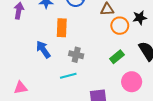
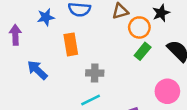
blue arrow: (43, 50) -> (37, 70), moved
green rectangle: (117, 57) -> (143, 51), moved

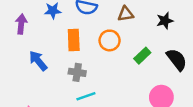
orange circle: (139, 27) -> (110, 40), moved
gray cross: (95, 73) -> (77, 72), moved

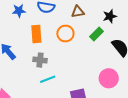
green rectangle: (142, 56) -> (96, 34), moved

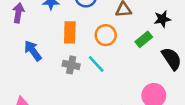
cyan line: (48, 79) -> (96, 64), moved, turned 63

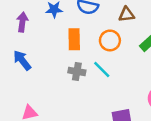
blue arrow: (33, 51) -> (22, 60), moved

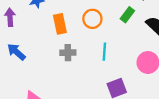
cyan line: (102, 70) -> (104, 52), moved, turned 60

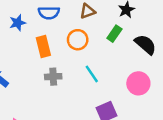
cyan line: (104, 52) -> (92, 74), turned -36

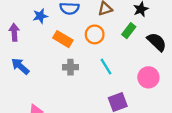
orange rectangle: (43, 47) -> (63, 39), turned -48

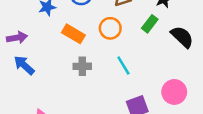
purple arrow: (14, 32) -> (17, 38), moved, turned 84
pink circle: (148, 77) -> (174, 92), moved

